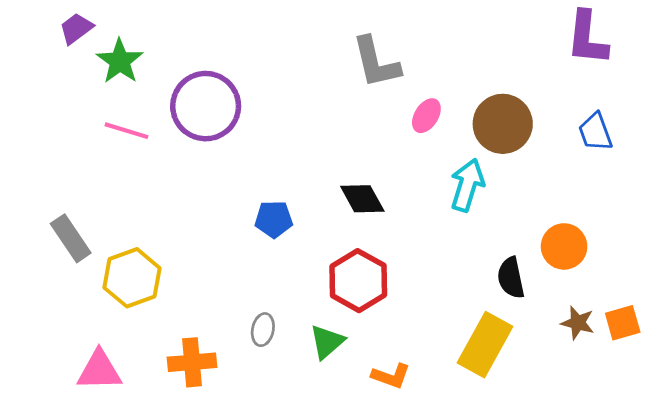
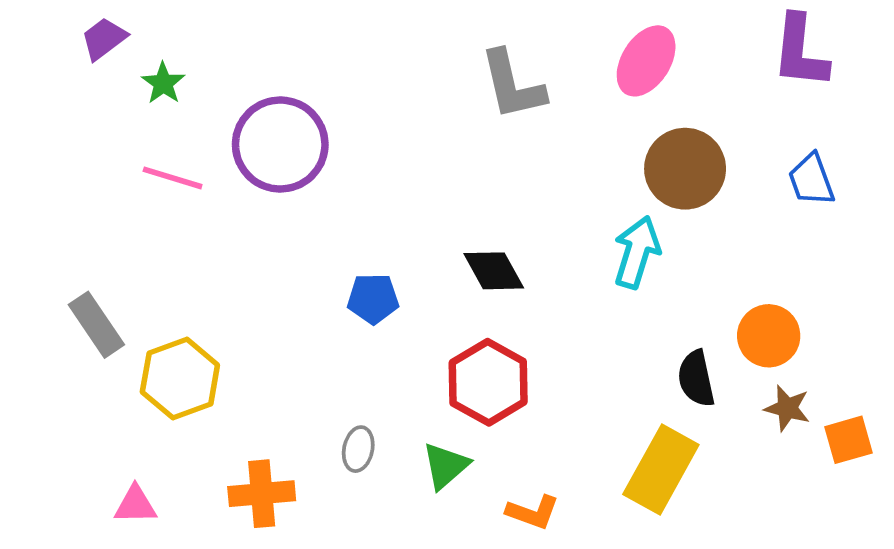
green star: (120, 61) -> (163, 83), size x0.7
pink ellipse: (426, 116) -> (646, 61), moved, size x1.5
brown star: (578, 323) -> (787, 408), moved
pink triangle: (99, 370) -> (135, 505), size x0.7

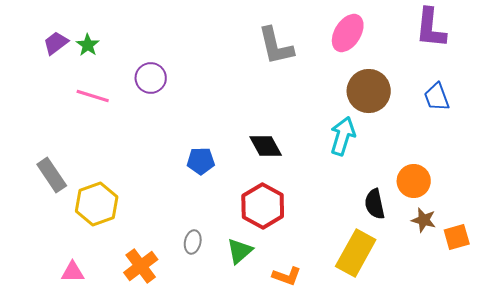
purple trapezoid: (104, 39) -> (56, 43), moved
purple circle: (280, 145) -> (151, 78), size x0.6
orange cross: (262, 494) -> (141, 266), turned -32

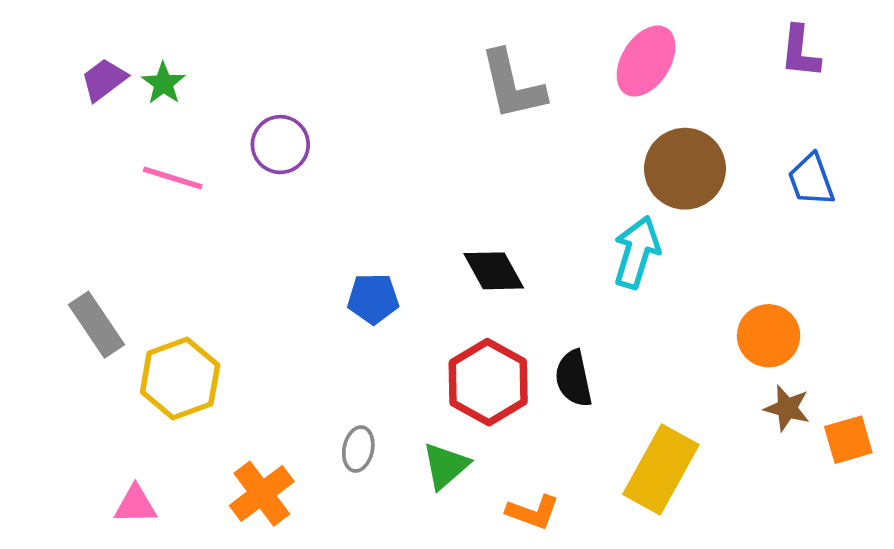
purple L-shape: (431, 28) -> (800, 52), size x0.7
black semicircle: (375, 204) -> (574, 378), moved

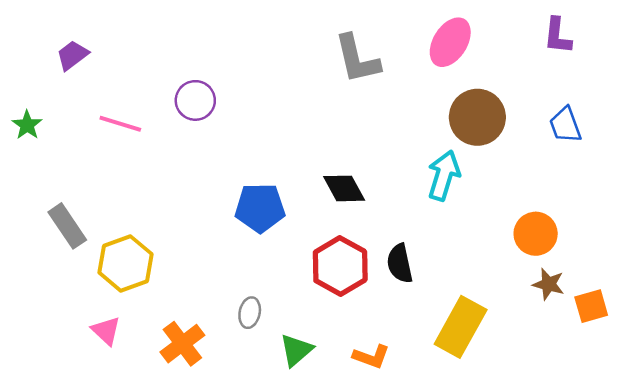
green star: (163, 83) -> (27, 125), moved
blue pentagon: (373, 299) -> (260, 208), size x1.4
green triangle: (446, 466) -> (296, 350), moved
pink triangle: (136, 505) -> (106, 331), moved, turned 44

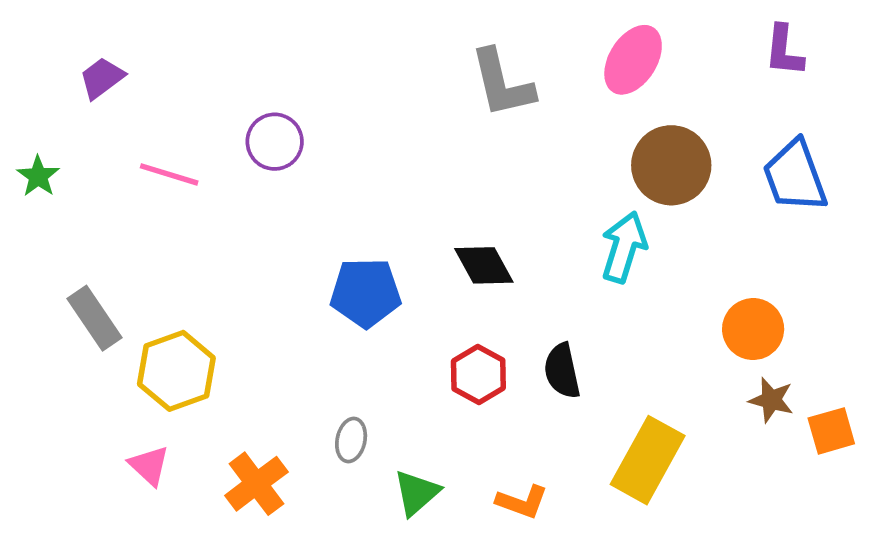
blue trapezoid: (565, 125) -> (795, 176), size x1.4
red hexagon: (340, 266) -> (478, 375), size x0.7

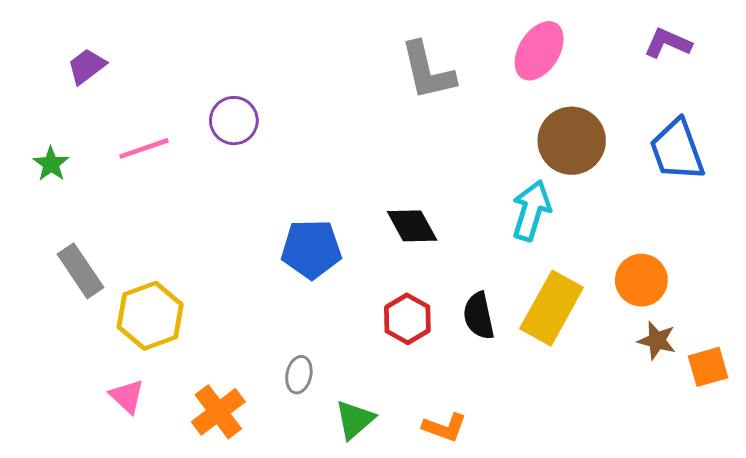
purple L-shape: (784, 51) -> (668, 43), turned 108
pink line: (169, 174) -> (144, 148), turned -36
green star: (38, 176) -> (51, 164), moved
yellow rectangle: (648, 460) -> (552, 308), moved

